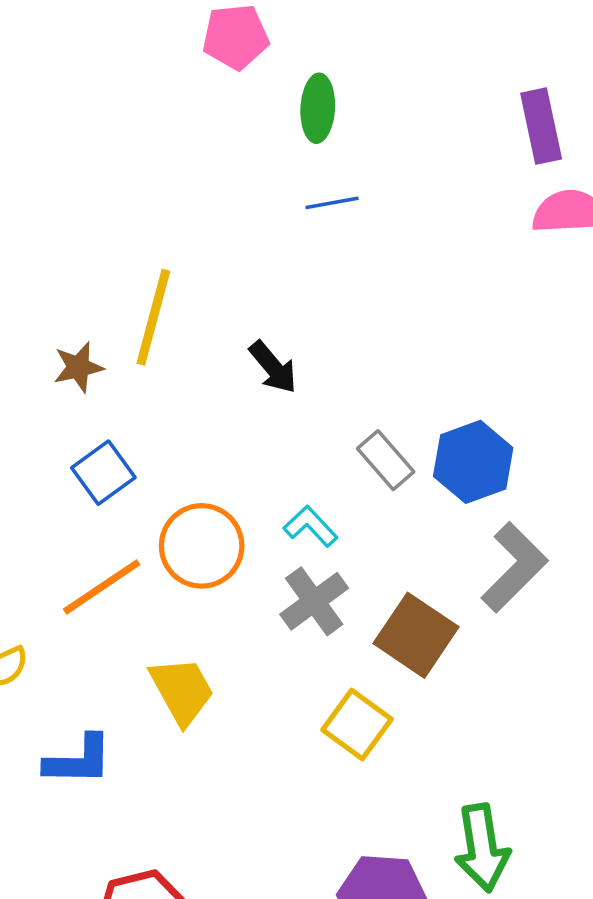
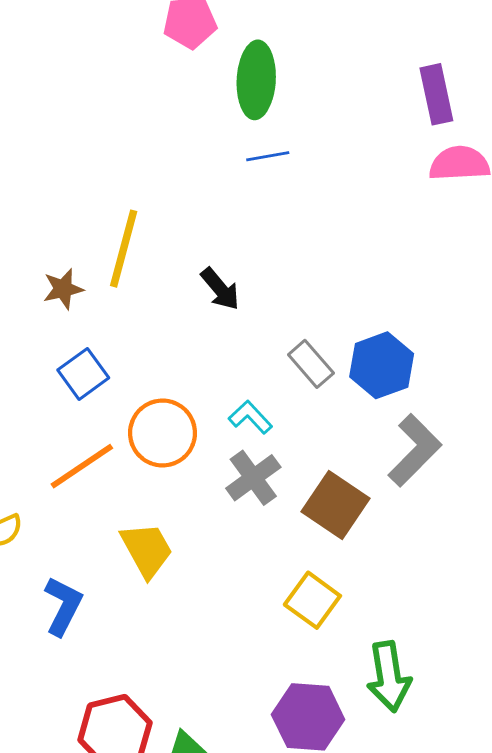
green ellipse: (318, 108) -> (256, 80), size x1.4
yellow square: (357, 725) -> (312, 600), moved
blue L-shape: (78, 760) -> (63, 606), turned -64

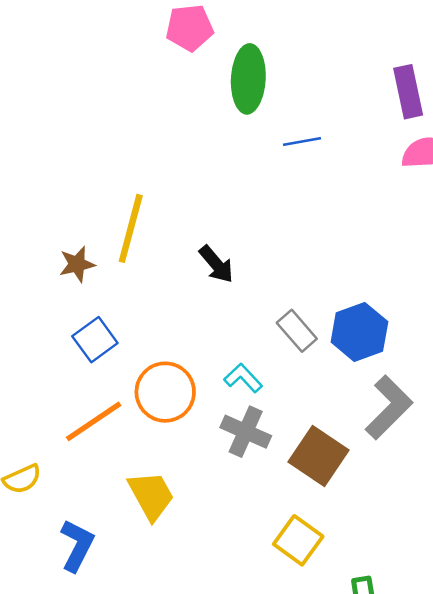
blue line: (268, 156) -> (302, 142), moved
gray cross: (253, 478) -> (246, 432), turned -30

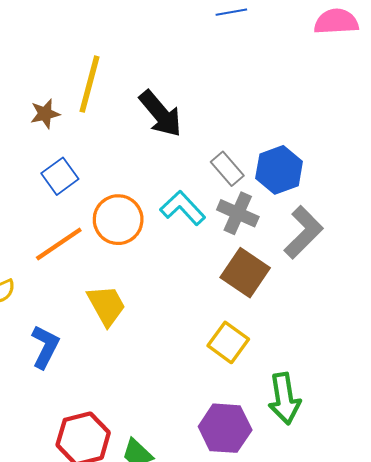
black arrow: (216, 264) -> (160, 114), size x1.5
cyan L-shape: (243, 378) -> (183, 208), size x1.4
gray cross: (246, 432) -> (238, 213), moved

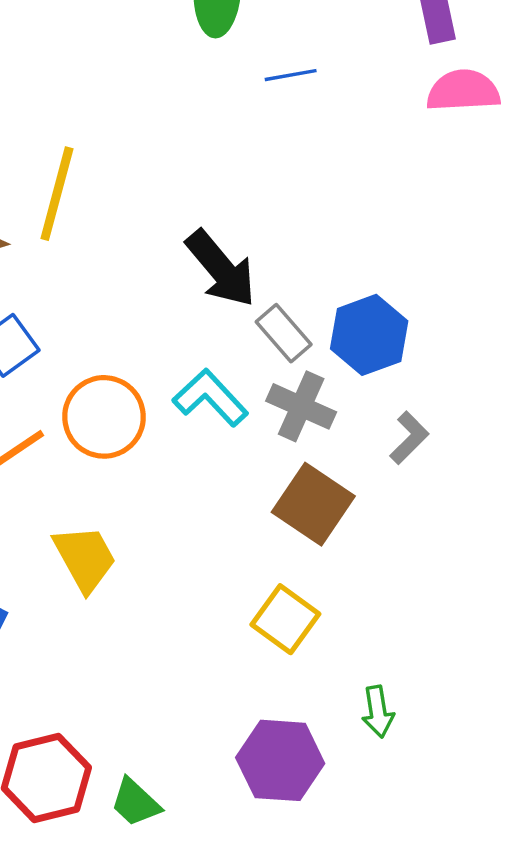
black arrow: (160, 114) -> (221, 269), moved
gray L-shape: (303, 232) -> (409, 438), size x0.6
green arrow: (284, 399) -> (378, 712), size x0.6

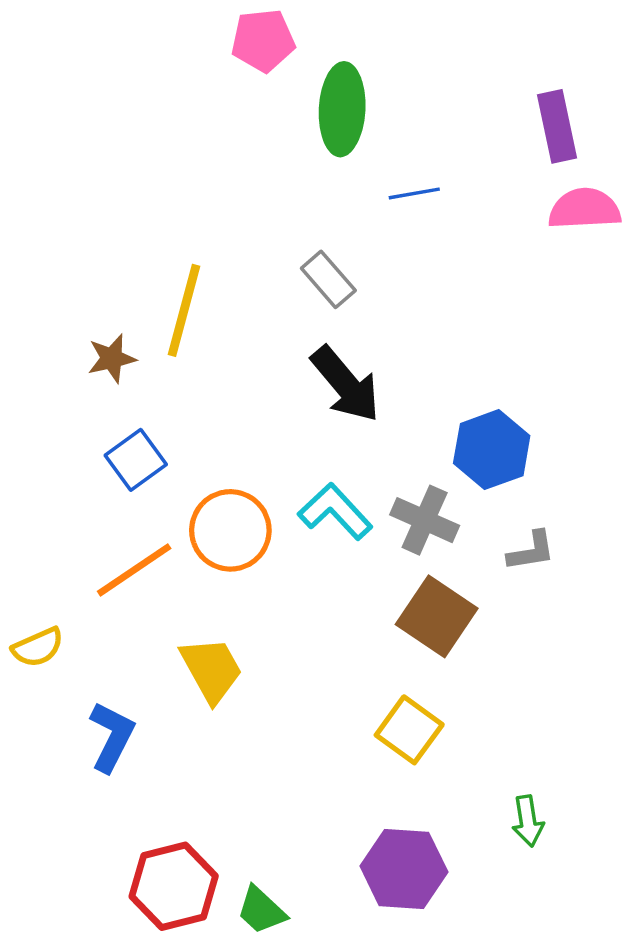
gray rectangle: (284, 333) -> (328, 279), moved
gray L-shape: (409, 438) -> (531, 551), turned 36
green arrow: (378, 712) -> (528, 821), moved

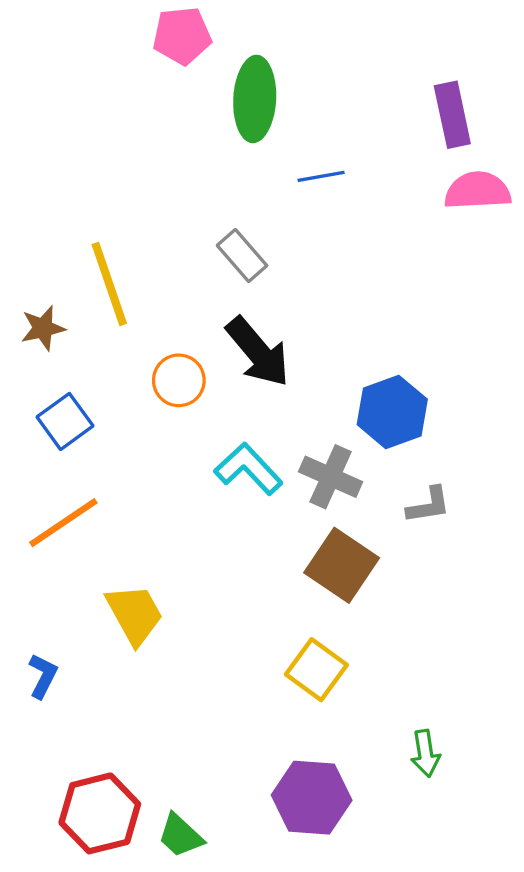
yellow line: (184, 310) -> (109, 284), turned -34
orange circle: (230, 530) -> (179, 380), moved, size x0.7
blue L-shape: (112, 737) -> (43, 676), size x0.7

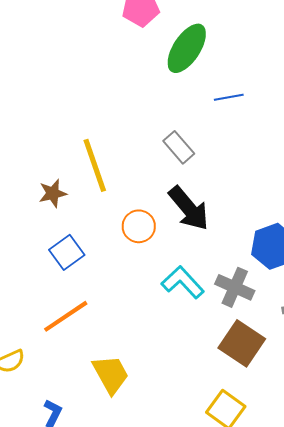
green ellipse: (255, 99) -> (187, 48), turned 30

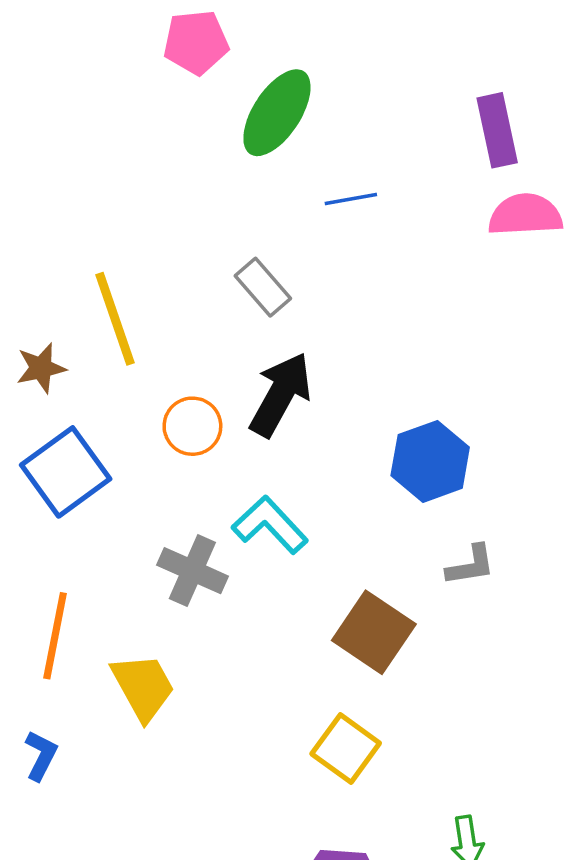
black arrow: (189, 208) -> (280, 394), turned -111
blue square: (67, 252) -> (66, 472), size x1.4
gray cross: (235, 287) -> (192, 571), moved
orange line: (66, 316) -> (55, 636), moved, turned -45

